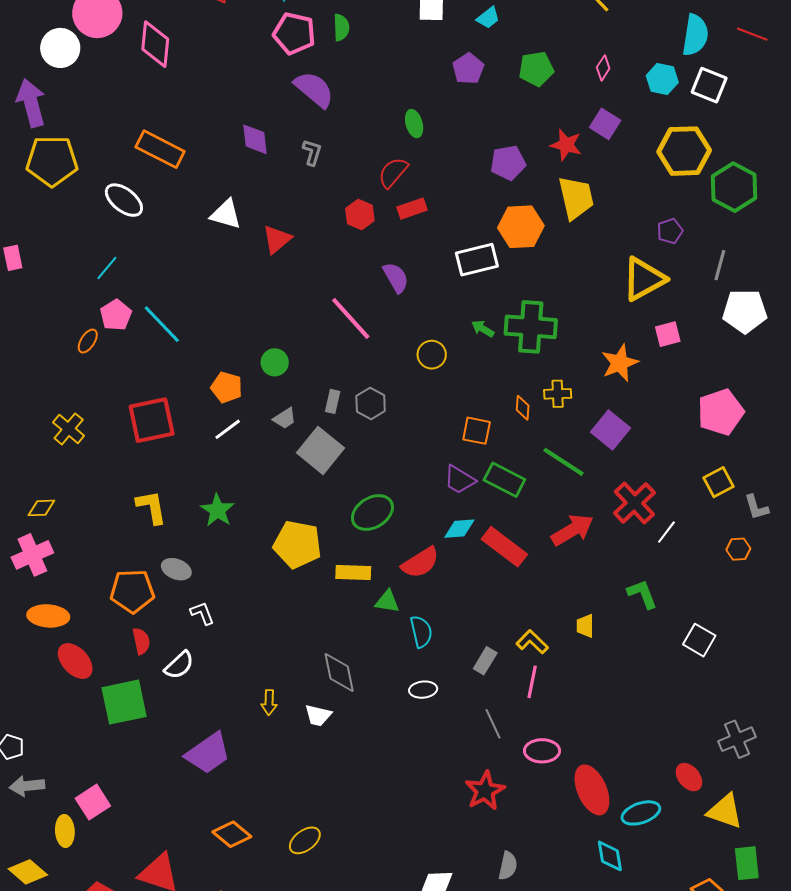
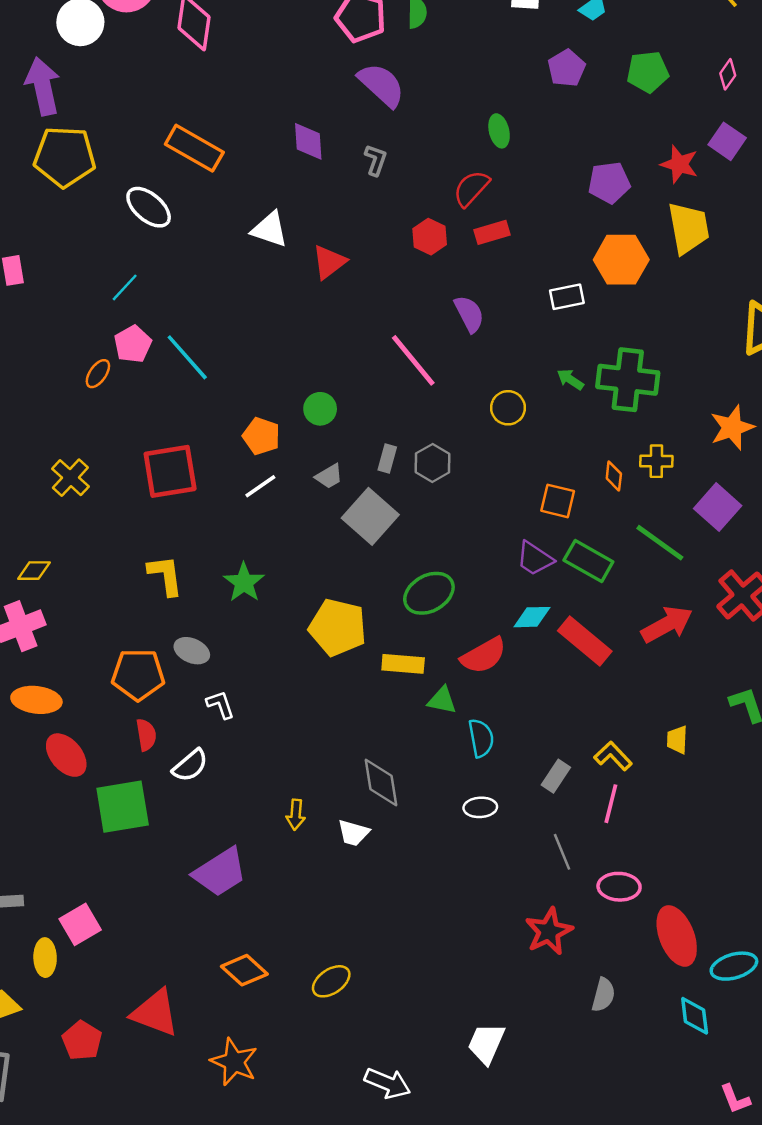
white rectangle: (477, 260) -> (567, 297), size x0.7
gray semicircle: (508, 866) -> (603, 995), moved

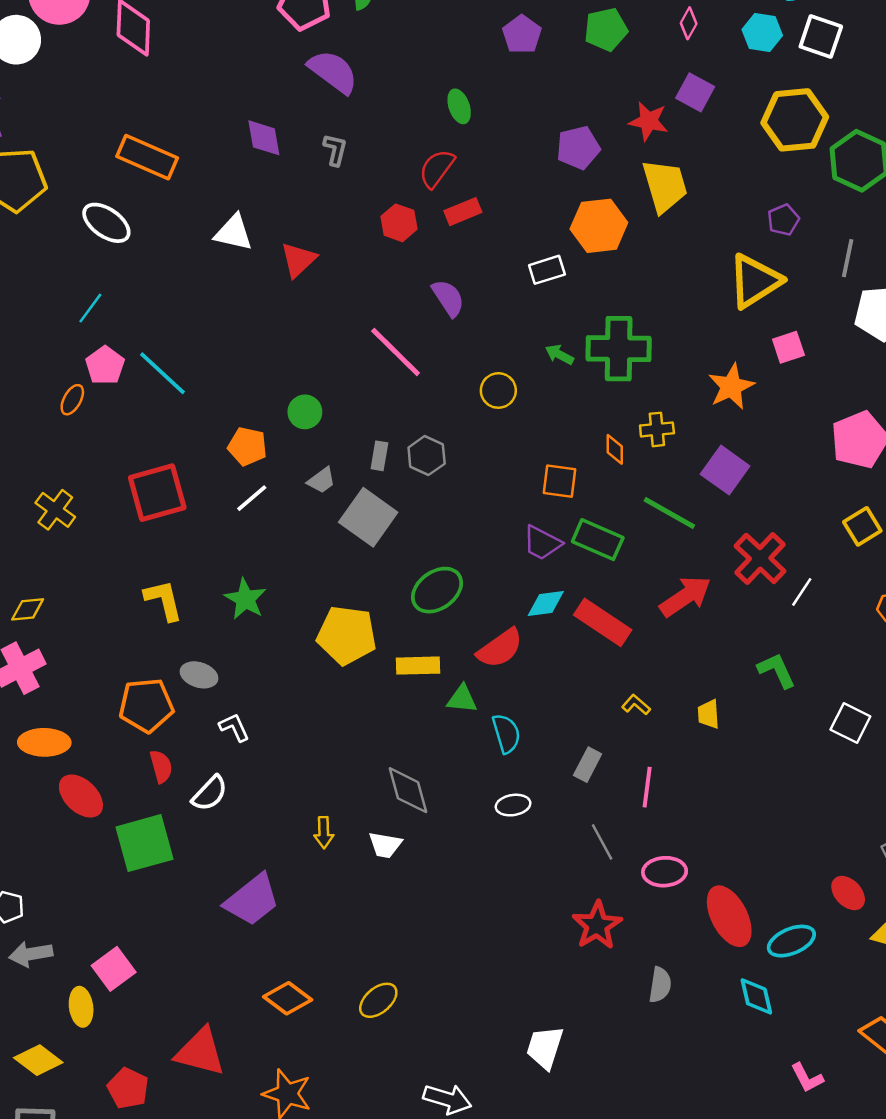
yellow L-shape: (613, 756) -> (636, 705), moved, size x0.7

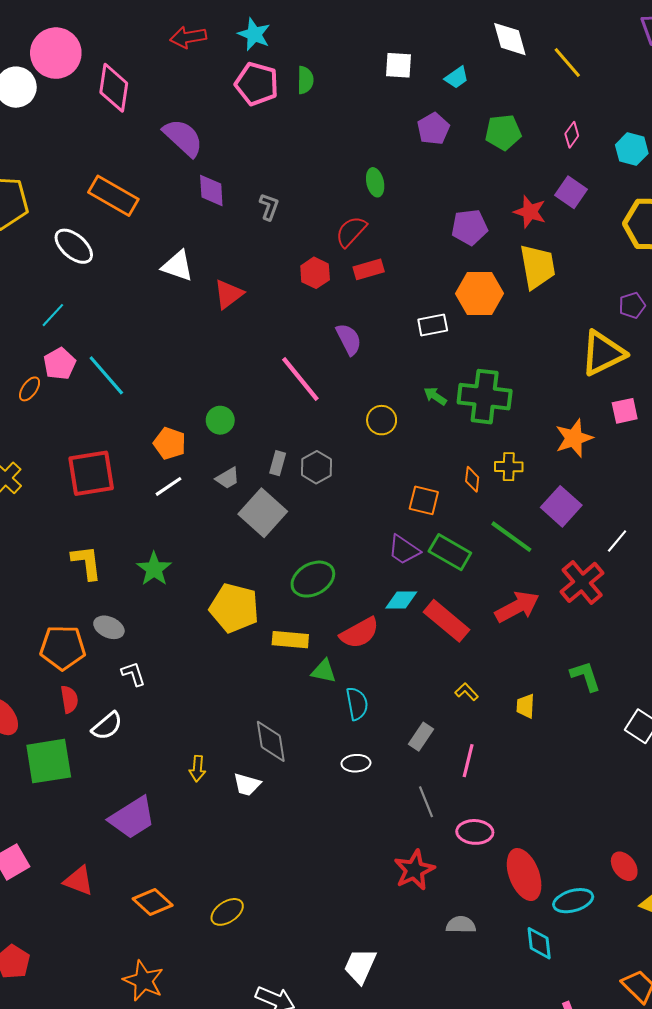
purple semicircle: (333, 72) -> (183, 138), moved
white line: (802, 592) -> (617, 541), moved
gray semicircle: (660, 985) -> (461, 925), turned -104
red triangle: (200, 1052) -> (79, 881), moved, size x0.7

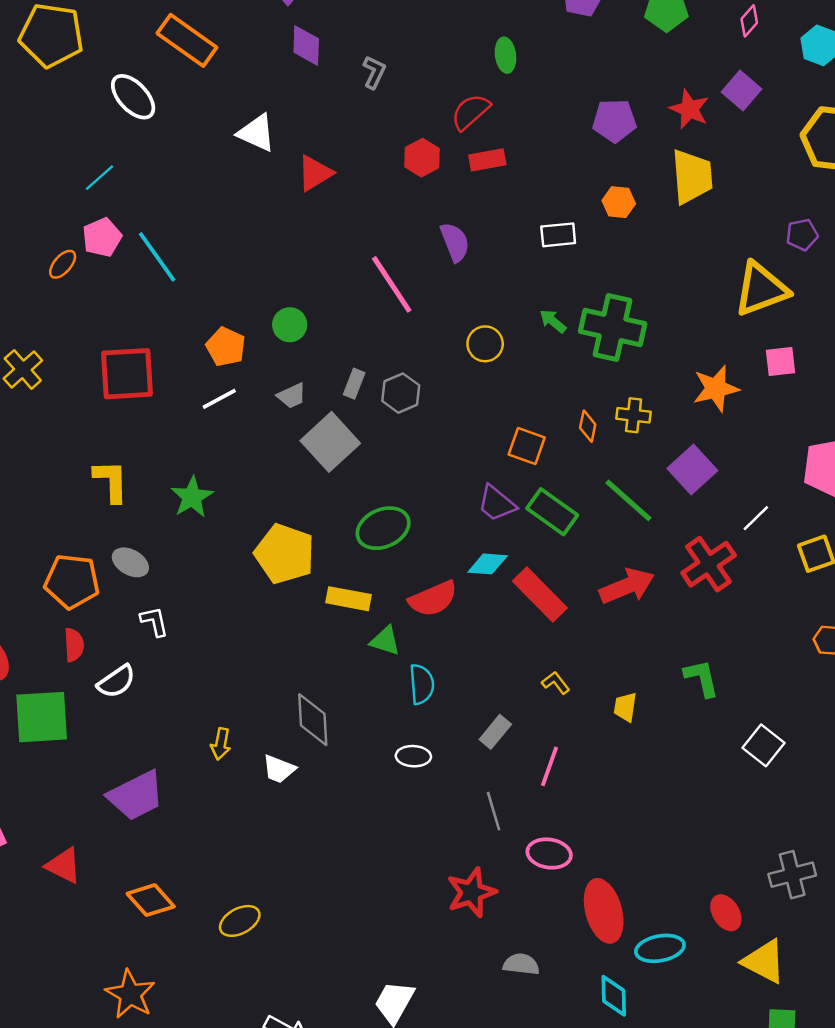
orange hexagon: (480, 293) -> (619, 202), size x0.6

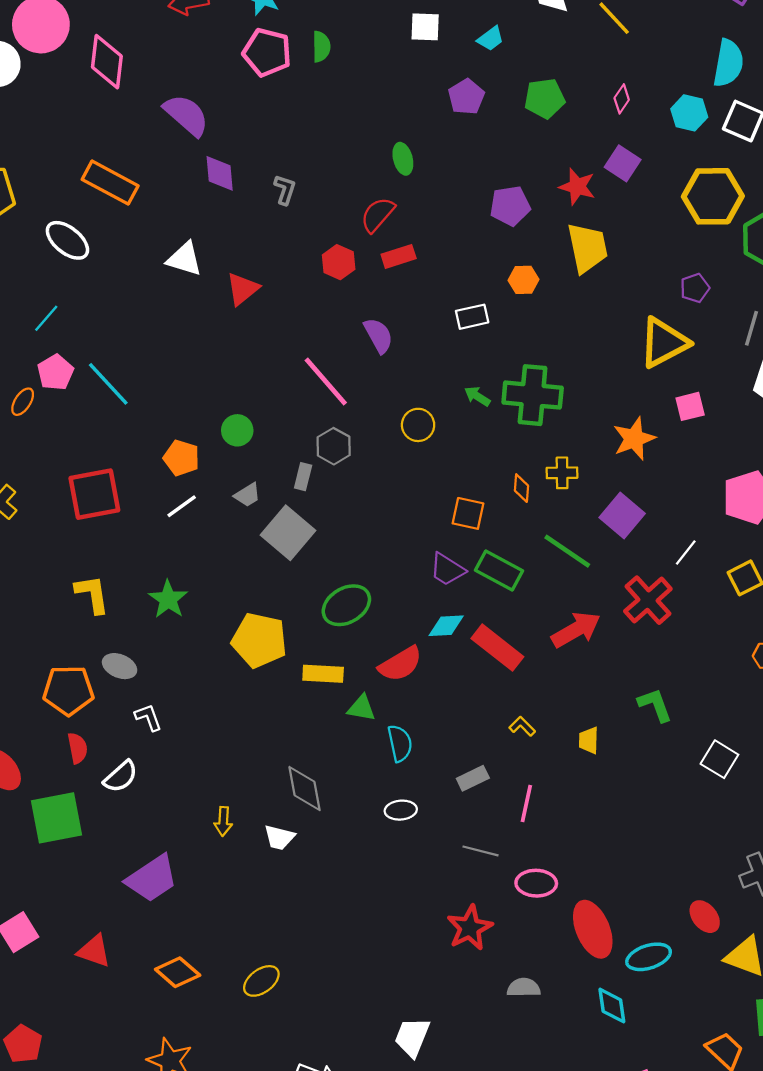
gray hexagon: (401, 393) -> (334, 446), moved
gray rectangle: (495, 732) -> (473, 778), turned 32
gray line: (494, 811) -> (480, 851), turned -52

